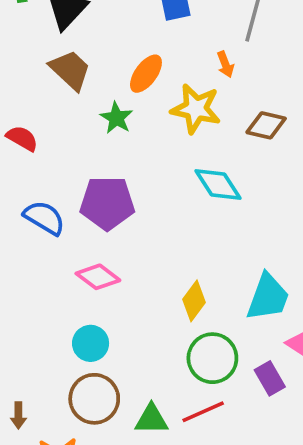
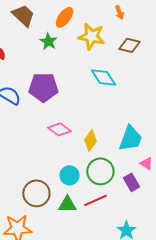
orange arrow: (225, 64) -> (119, 12), moved
pink diamond: (98, 277) -> (59, 129), moved
cyan circle: (91, 343) -> (69, 175), moved

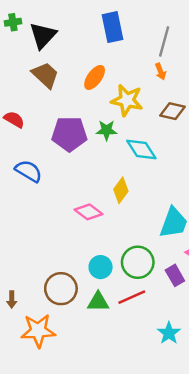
green star: (48, 41) -> (107, 130), moved, turned -30
purple pentagon: (43, 87) -> (69, 134), moved
yellow diamond: (90, 140) -> (121, 190), moved

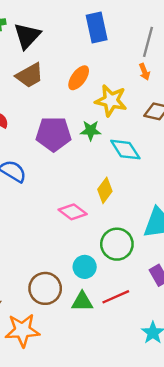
brown trapezoid: (45, 75) -> (30, 75), turned 108
green circle: (138, 262) -> (117, 244), moved

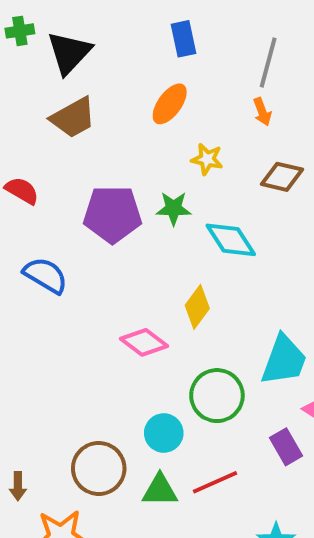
blue rectangle: (97, 28) -> (183, 39), size x0.7
orange ellipse: (79, 78) -> (170, 104), moved
yellow star: (111, 101) -> (207, 159), size x0.6

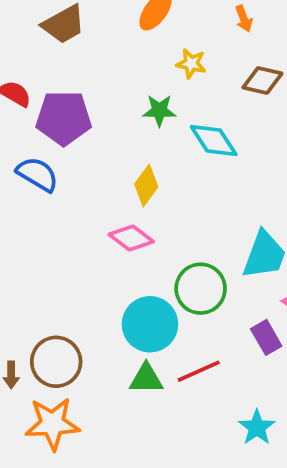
purple pentagon: (112, 214) -> (64, 118), moved
yellow diamond: (197, 307) -> (146, 186), moved
cyan circle: (164, 433) -> (150, 324), size x1.5
brown circle: (99, 468) -> (56, 362), moved

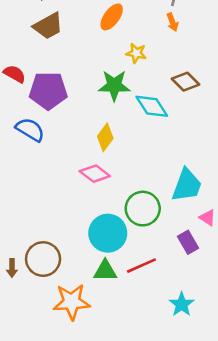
brown diamond: (262, 80) -> (185, 82), moved, turned 32
green star: (159, 110) -> (114, 86), size x1.4
orange star: (52, 424) -> (72, 302), moved

